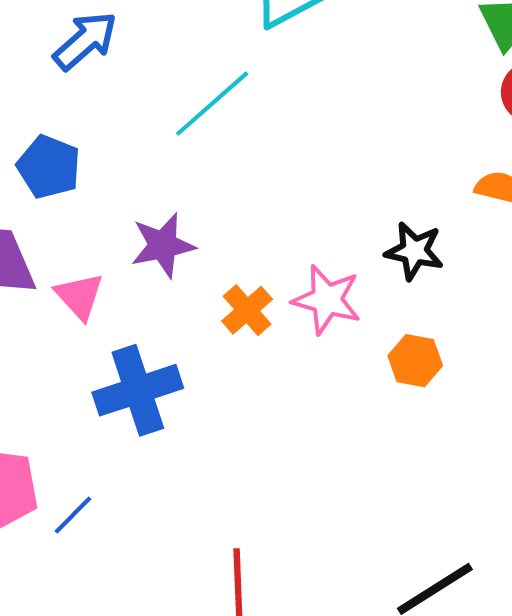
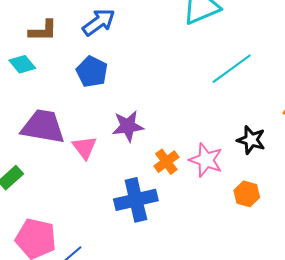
cyan line: (212, 104) -> (232, 69), moved
blue pentagon: (49, 167) -> (92, 72), moved
blue cross: (138, 390) -> (136, 200), moved

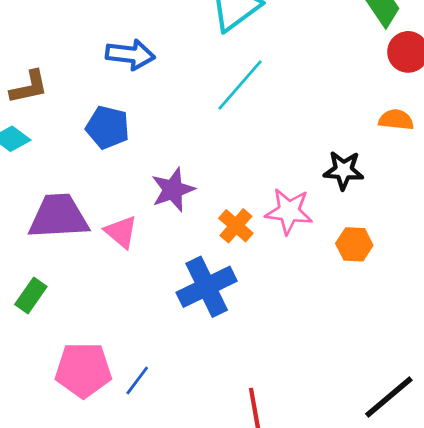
blue arrow: (99, 22) -> (130, 54), moved, turned 56
cyan line: (232, 69) -> (240, 85), moved

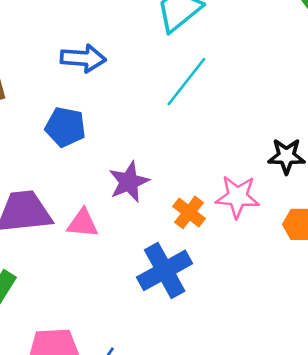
pink triangle: (121, 232) -> (83, 223), turned -32

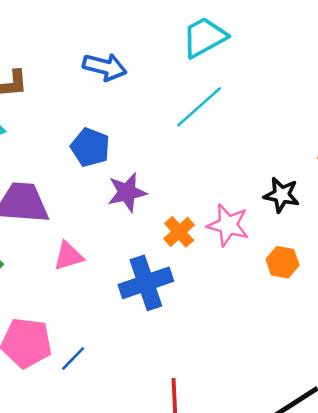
blue pentagon: (65, 127) -> (90, 147), moved
pink triangle: (83, 223) -> (68, 256), moved, turned -32

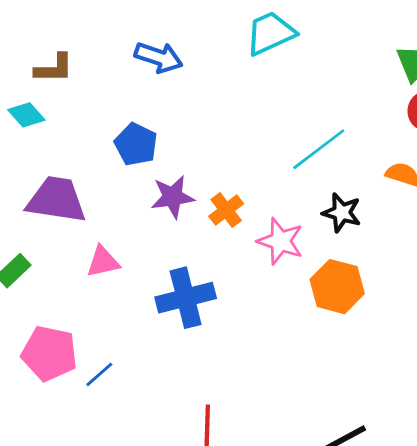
cyan line: (199, 107) -> (319, 149), moved
orange cross: (179, 232) -> (226, 210), moved
orange hexagon: (283, 262) -> (337, 287), size x1.5

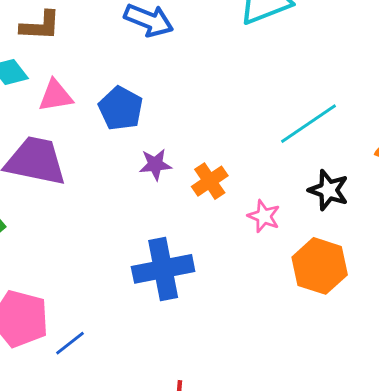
purple star: (173, 197) -> (155, 165), size x0.7
pink star: (280, 241) -> (264, 216), size x0.7
pink triangle: (103, 262) -> (55, 96), moved

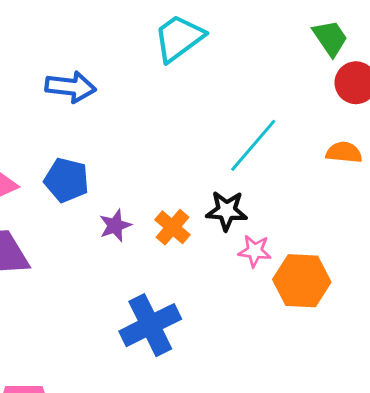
black star: (328, 190) -> (227, 211), moved
pink star: (264, 216) -> (255, 251), moved

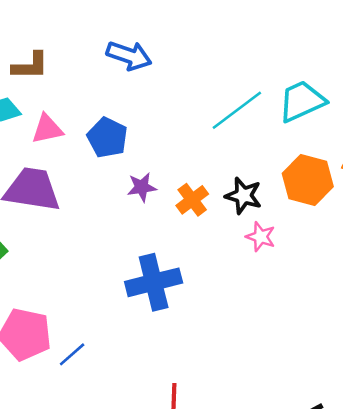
cyan trapezoid: (179, 38) -> (302, 101), moved
cyan line: (253, 145) -> (237, 110), moved
orange hexagon: (302, 281) -> (308, 180), moved

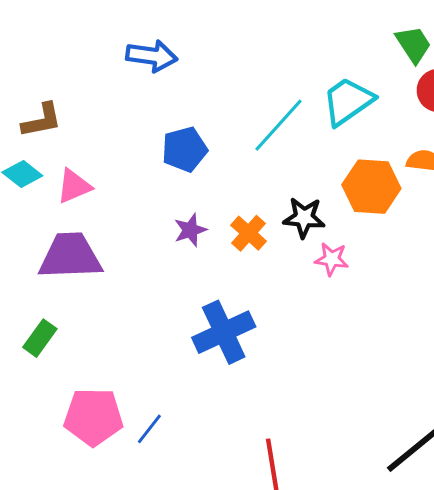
blue arrow: (129, 56) -> (152, 56), moved
blue pentagon: (107, 138) -> (184, 149), moved, turned -30

